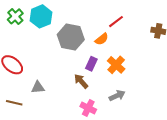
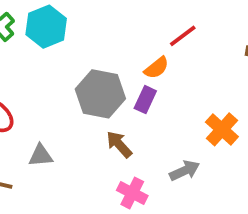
gray hexagon: (71, 37) -> (100, 94), moved
purple rectangle: (91, 64) -> (145, 100), moved
orange cross: (116, 65) -> (222, 129), moved

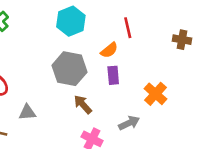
cyan hexagon: (46, 27) -> (71, 21), moved
red line: (183, 36) -> (128, 28), turned -66
purple rectangle: (145, 100) -> (113, 75), moved, turned -30

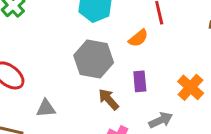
purple rectangle: (113, 75) -> (140, 81), moved

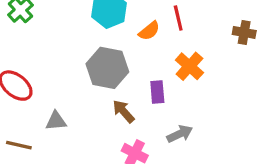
orange semicircle: (138, 38) -> (149, 31), moved
orange cross: (191, 87) -> (189, 66), moved

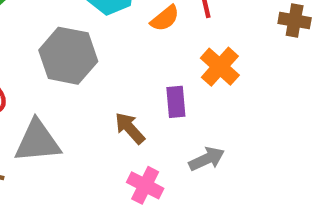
gray hexagon: (107, 68) -> (68, 56), moved
gray triangle: (56, 121) -> (37, 141), size x1.6

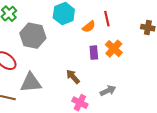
gray hexagon: (68, 56) -> (33, 36), moved
purple rectangle: (176, 102) -> (94, 53), moved

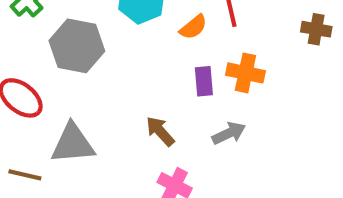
orange cross: (114, 49) -> (245, 73), turned -30
gray arrow: (108, 91) -> (229, 133), moved

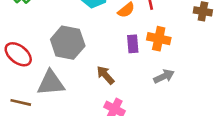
gray hexagon: (77, 46) -> (68, 43), moved
gray arrow: (229, 133) -> (164, 76), moved

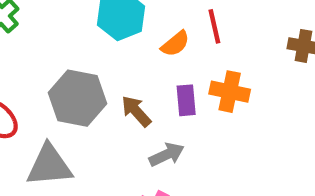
brown arrow: (105, 75) -> (136, 111), moved
gray arrow: (164, 76) -> (167, 155), moved

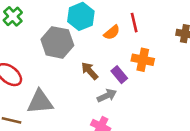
gray hexagon: (78, 98) -> (57, 42), moved
purple rectangle: (186, 100) -> (119, 75), moved, turned -35

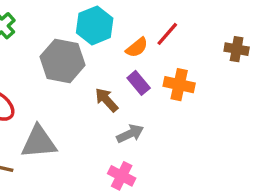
red line: (134, 23) -> (167, 34), turned 54
purple rectangle: (119, 75) -> (139, 83), moved

